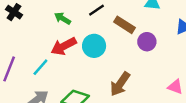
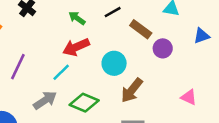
cyan circle: (94, 46) -> (114, 63), moved
cyan line: (40, 67) -> (61, 72), moved

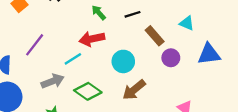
blue triangle: (202, 36) -> (209, 54), size x1.5

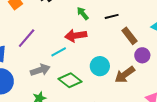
cyan circle: (123, 61) -> (100, 66), moved
brown arrow: (134, 90) -> (125, 75), moved

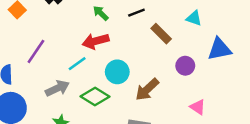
purple circle: (142, 55) -> (185, 66), moved
cyan circle: (100, 66) -> (117, 72), moved
brown arrow: (125, 75) -> (147, 89), moved

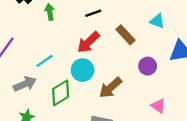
green arrow: (101, 13) -> (50, 12), moved, turned 35
black line: (136, 13) -> (93, 13), moved
red arrow: (96, 41) -> (88, 42), moved, turned -30
green diamond: (95, 97) -> (61, 93), turned -64

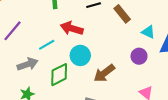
cyan triangle: (157, 21) -> (148, 32), moved
brown rectangle: (126, 35) -> (122, 14), moved
red arrow: (88, 42) -> (72, 28), moved, turned 55

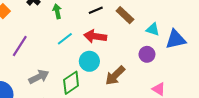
red arrow: (72, 28) -> (95, 36), moved
cyan line: (47, 45) -> (65, 39), moved

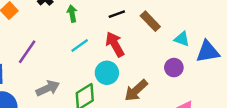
red arrow: (95, 36) -> (115, 44), turned 50

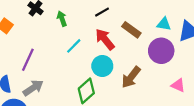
brown rectangle: (150, 21) -> (131, 30), moved
purple circle: (174, 68) -> (161, 51), size x1.5
gray arrow: (48, 88) -> (33, 88), moved

